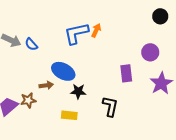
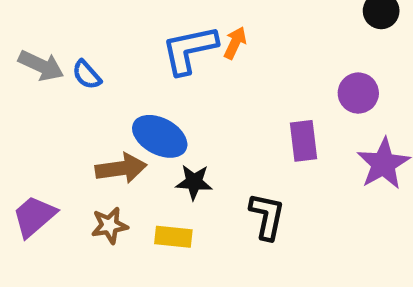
brown arrow: (46, 85) -> (121, 168), size x1.5
brown star: (28, 100) -> (110, 225), moved

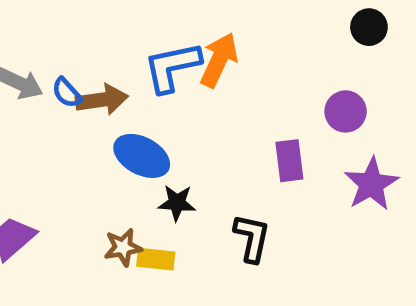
orange arrow: (235, 43) -> (219, 60), size x1.6
brown arrow: (121, 168) -> (102, 100), moved
brown star: (110, 225) -> (123, 247), moved

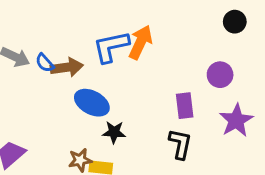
black L-shape: (252, 238) -> (180, 144), moved

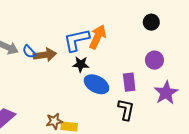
black circle: (235, 22) -> (151, 22), moved
blue ellipse: (92, 103) -> (97, 84), moved
black star: (114, 132) -> (81, 64), moved

